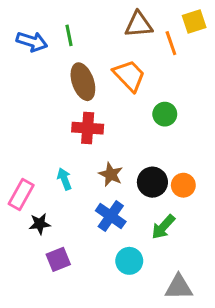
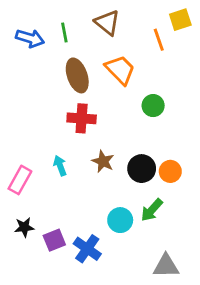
brown triangle: (139, 25) -> (107, 23), moved, turned 44
blue cross: (111, 216) -> (87, 249), moved
black star: (40, 224) -> (24, 227), moved
cyan circle: (129, 261) -> (120, 220), moved

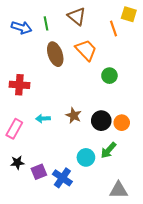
yellow square: (180, 20) -> (129, 14), turned 35
red cross: (82, 118) -> (19, 85), moved
cyan arrow: (60, 166) -> (43, 119), turned -72

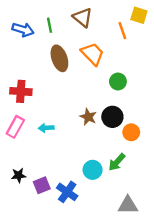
brown star: (74, 115) -> (88, 117), moved
black circle: (101, 121) -> (112, 117), moved
pink rectangle: (14, 129) -> (15, 127), moved

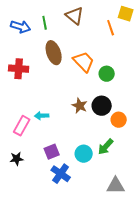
orange trapezoid: (93, 54) -> (84, 62), moved
red cross: (21, 91) -> (19, 69), moved
pink rectangle: (15, 127) -> (22, 126), moved
purple square: (42, 185) -> (52, 152), moved

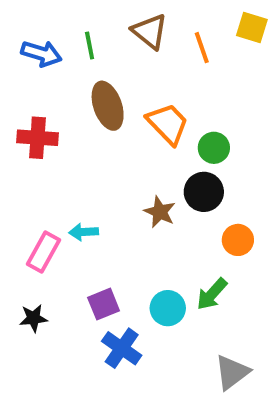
orange line: (111, 28) -> (202, 48), moved
black circle: (102, 106) -> (204, 192), moved
gray triangle: (116, 186) -> (232, 372), turned -36

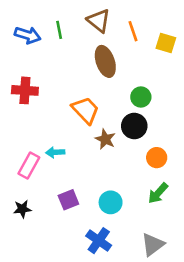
yellow square: (252, 28) -> (166, 43), moved
brown ellipse: (108, 106) -> (105, 61), moved
orange trapezoid: (168, 124) -> (86, 110), moved
green arrow: (212, 294) -> (158, 193), moved
blue cross: (122, 348) -> (99, 241), moved

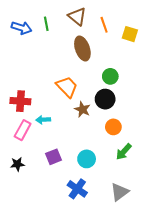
red cross: (25, 90) -> (20, 101), moved
orange circle: (157, 158) -> (113, 127), moved

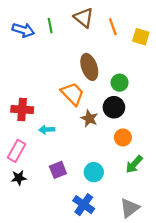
brown ellipse: (82, 49) -> (89, 67), moved
pink rectangle: (23, 130) -> (17, 151), moved

